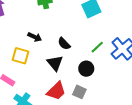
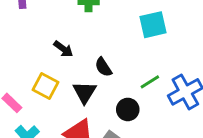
yellow square: (21, 56) -> (46, 86), moved

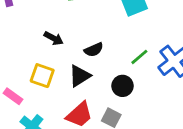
black semicircle: (103, 67) -> (94, 50), turned -72
black triangle: (85, 92) -> (80, 76), turned 35

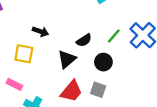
black semicircle: (94, 50) -> (84, 40), moved
yellow square: (42, 76) -> (24, 54), moved

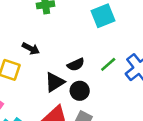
black circle: (103, 62) -> (80, 91), moved

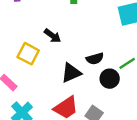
black circle: (80, 91) -> (110, 79), moved

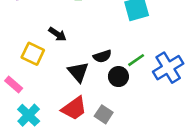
black triangle: (71, 73) -> (78, 72), turned -45

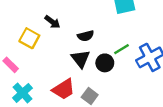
black semicircle: (102, 56) -> (86, 36), moved
black triangle: (78, 72) -> (81, 59), moved

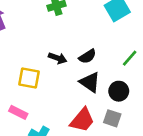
black arrow: (52, 22) -> (58, 58), moved
black circle: (105, 63) -> (119, 91), moved

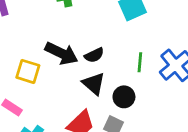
black arrow: (58, 58) -> (61, 53), size x1.6
green line: (130, 58) -> (140, 62), turned -42

